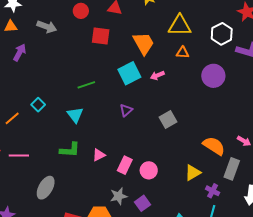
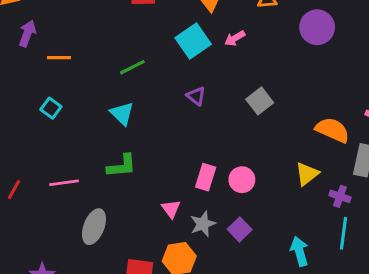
cyan square: (38, 105) -> (51, 108), moved
purple triangle: (126, 110) -> (196, 96), turned -32
orange line: (12, 118) -> (59, 58), moved, turned 49
pink line: (19, 155) -> (64, 183), moved
pink triangle: (99, 155) -> (171, 209), moved, turned -32

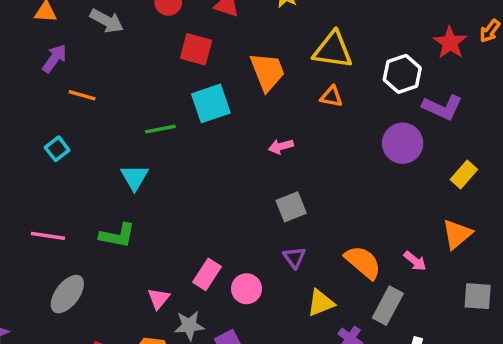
purple circle: (317, 27) -> (403, 143), moved
pink arrow: (235, 38) -> (281, 146), moved
cyan square: (193, 41) -> (211, 103), moved
purple triangle: (196, 96) -> (294, 258), moved

